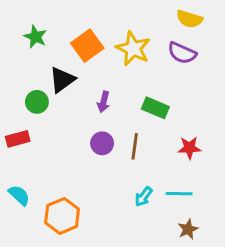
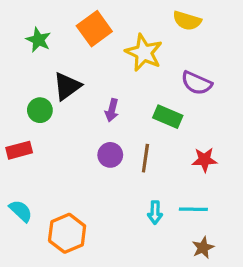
yellow semicircle: (189, 19) -> (187, 21), moved
orange square: (87, 46) -> (94, 29), moved
purple semicircle: (182, 53) -> (197, 83), moved
cyan arrow: (144, 197) -> (155, 212), turned -36

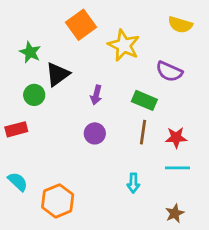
yellow semicircle: (187, 21) -> (180, 25), moved
green star: (38, 40) -> (30, 52), moved
brown line: (145, 158) -> (143, 132), moved
cyan line: (193, 209) -> (177, 168), moved

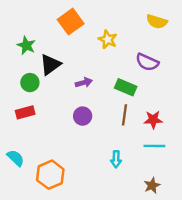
yellow star: (124, 45) -> (108, 39), size x0.7
purple arrow: (96, 95) -> (84, 83), turned -119
red rectangle: (16, 129) -> (25, 112), moved

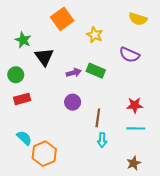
black triangle: (50, 65) -> (44, 57), turned -30
green circle: (30, 83) -> (16, 75), moved
green rectangle: (126, 87) -> (96, 71), moved
brown line: (124, 115) -> (98, 118), moved
cyan semicircle: (16, 158) -> (24, 138), moved

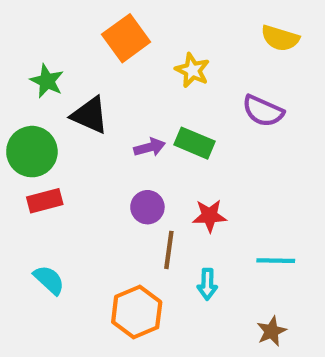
black triangle: (44, 57) -> (90, 115), turned -30
green circle: (16, 75) -> (32, 152), size x1.5
red star: (135, 105) -> (209, 216), moved
brown line: (98, 118) -> (169, 250), moved
orange hexagon: (44, 154) -> (137, 312), moved

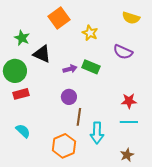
red star: (209, 216) -> (129, 101), moved
cyan arrow: (207, 284) -> (97, 133), size x1.5

